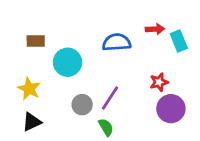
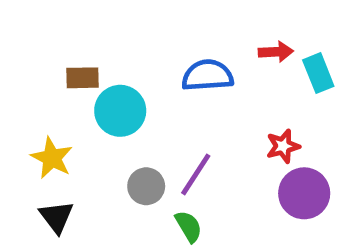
brown rectangle: (36, 41) -> (82, 78), moved
black triangle: (32, 122) -> (57, 217), turned -42

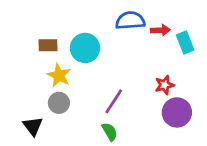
blue semicircle: (207, 75) -> (130, 21), moved
cyan circle: (120, 111) -> (85, 48), moved
yellow star: (52, 158) -> (59, 75), moved
gray circle: (146, 186) -> (59, 103), moved

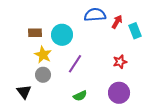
red arrow: (160, 30) -> (117, 22), turned -56
purple line: (114, 101) -> (75, 64), moved
purple circle: (177, 112) -> (119, 93), moved
green semicircle: (110, 132) -> (80, 96), turned 96

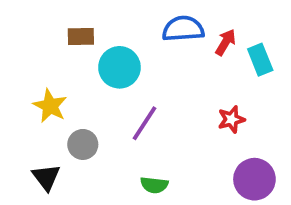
brown rectangle: (35, 33) -> (81, 36), moved
yellow star: (43, 55) -> (50, 106), moved
purple circle: (119, 93) -> (254, 179), moved
green semicircle: (80, 96) -> (154, 185), turned 32

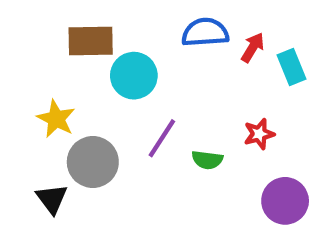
brown rectangle: (81, 36) -> (91, 41), size x1.5
gray circle: (83, 144) -> (93, 162), size x1.5
green semicircle: (154, 185) -> (207, 160), moved

